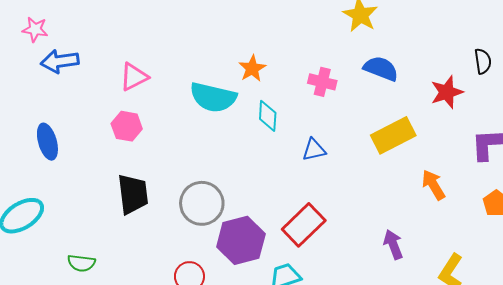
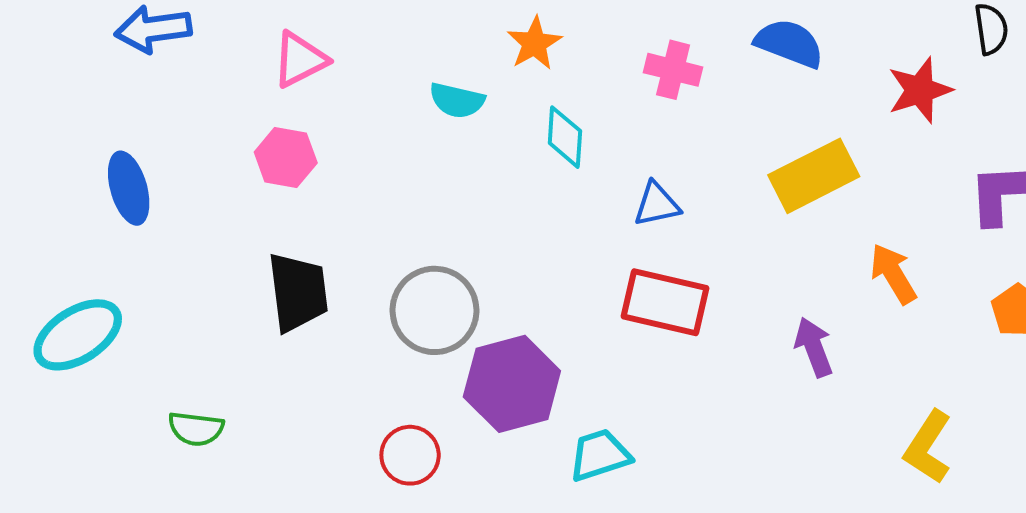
cyan semicircle: (213, 97) -> (457, 100), size x0.6
red rectangle: (304, 225) -> (665, 302), moved, turned 57
purple arrow: (393, 245) -> (814, 347), moved

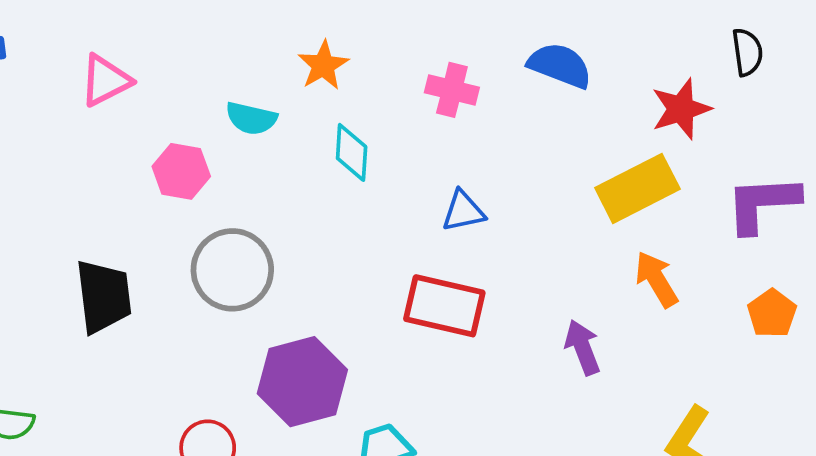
pink hexagon: (286, 158) -> (181, 171), moved
yellow rectangle: (814, 176) -> (637, 188), moved
blue triangle: (657, 204) -> (463, 211), moved
gray circle: (434, 310) -> (232, 270), moved

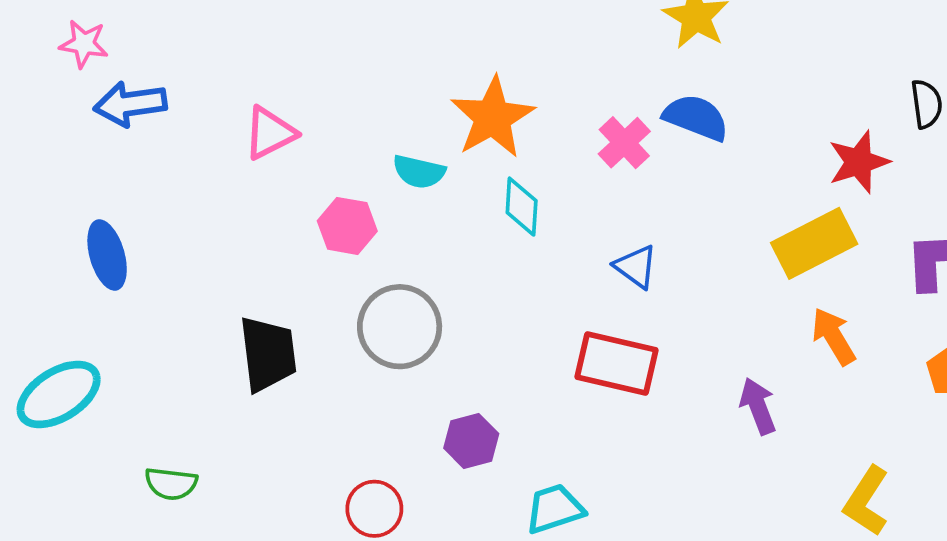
orange star: (323, 65) -> (493, 117), size x1.6
blue semicircle: (560, 65) -> (696, 117), moved
pink cross: (452, 90) -> (624, 143), turned 33
blue triangle: (463, 211) -> (636, 267), turned 48
purple hexagon: (302, 382) -> (471, 441), size x0.6

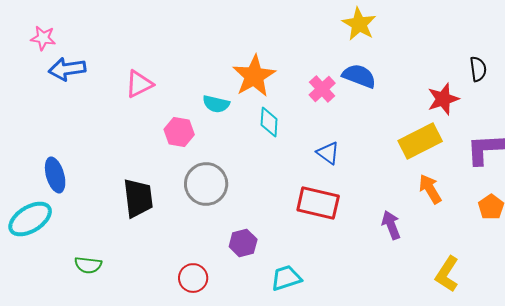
blue ellipse: (107, 255) -> (55, 175), moved

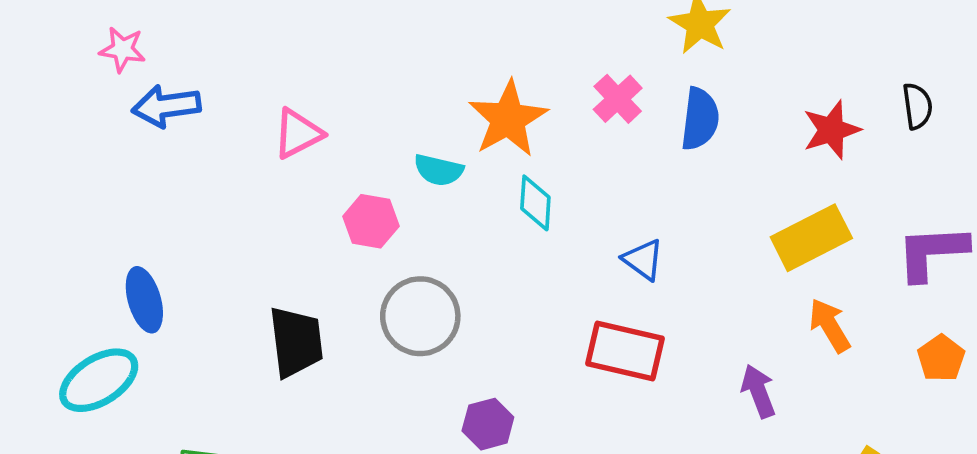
blue semicircle: (359, 76) -> (700, 119), turned 76
pink cross: (322, 89) -> (618, 99), moved
red star: (443, 99) -> (831, 130), moved

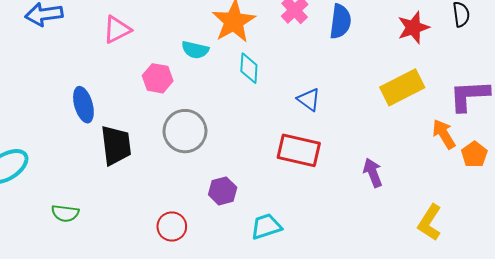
blue ellipse: (144, 300) -> (83, 105), moved
orange arrow: (830, 325) -> (444, 134), moved

